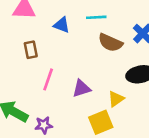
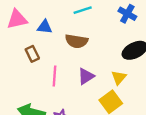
blue triangle: (62, 25) -> (45, 27), moved
brown semicircle: (110, 43) -> (77, 41), moved

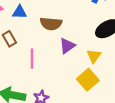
purple triangle: (86, 76) -> (67, 46), moved

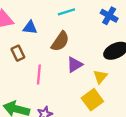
brown semicircle: (51, 24) -> (60, 41), turned -65

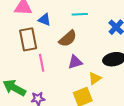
brown rectangle: (18, 53) -> (28, 39), size x1.6
pink line: (39, 75) -> (42, 63), turned -30

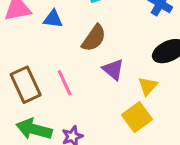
brown rectangle: (28, 39) -> (26, 85), moved
purple triangle: (75, 62) -> (113, 70), turned -49

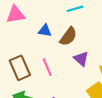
blue triangle: (53, 19) -> (45, 31), moved

